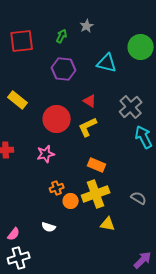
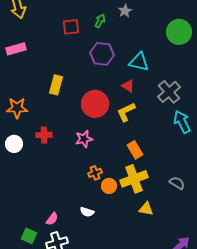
red square: (22, 41) -> (71, 27), moved, size x0.7
cyan triangle: (107, 63) -> (139, 62), moved
yellow rectangle: (18, 100) -> (56, 85), turned 66
orange rectangle: (97, 165) -> (135, 150), turned 36

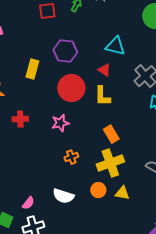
purple hexagon: (102, 54) -> (65, 51), moved
yellow L-shape: (126, 112) -> (102, 96), turned -65
orange circle: (109, 186) -> (98, 190), moved
white semicircle: (87, 212) -> (63, 196), size x1.5

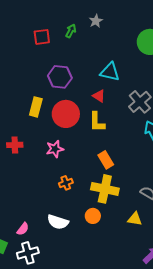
yellow rectangle: (32, 69) -> (36, 107), moved
yellow cross: (110, 163) -> (105, 189), turned 32
yellow triangle: (122, 193) -> (135, 219), moved

